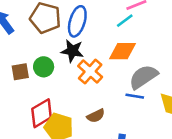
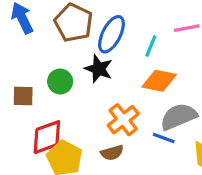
cyan line: (125, 21) -> (151, 46), moved, turned -42
orange cross: (90, 71) -> (123, 120), moved
brown square: (20, 72) -> (23, 96), moved

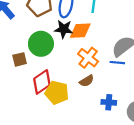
green circle: (60, 81) -> (41, 44), size x1.5
orange diamond: (159, 81) -> (80, 31), moved

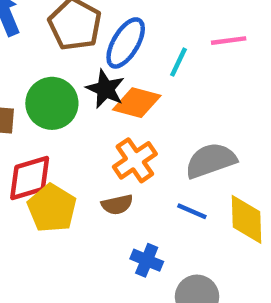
blue line: (117, 63) -> (192, 211), moved

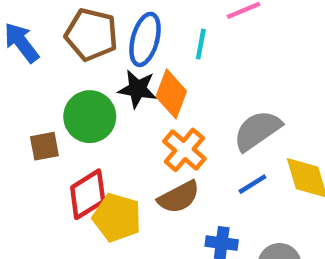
orange diamond: (137, 103) -> (171, 94), turned -69
brown semicircle: (117, 205) -> (179, 197), size x1.4
blue line: (192, 211) -> (252, 184), turned -40

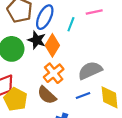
brown semicircle: (179, 197) -> (47, 95), turned 60

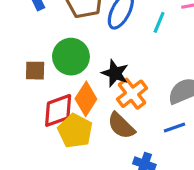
black star: (37, 40) -> (115, 73), moved
orange diamond: (52, 45) -> (86, 99), moved

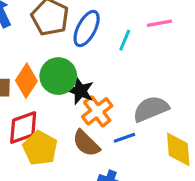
green circle: (71, 57) -> (58, 76), moved
orange diamond: (86, 99) -> (26, 81), moved
blue line: (174, 128) -> (124, 138), moved

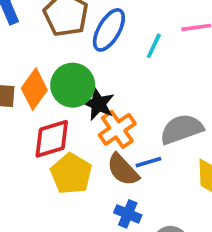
red diamond: (23, 128) -> (52, 139), moved
brown semicircle: (86, 143) -> (123, 170), moved
yellow pentagon: (40, 148) -> (71, 174), moved

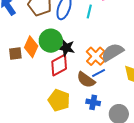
orange cross: (117, 129) -> (96, 56), moved
red diamond: (52, 139) -> (59, 65), moved
yellow pentagon: (71, 174) -> (59, 100), moved

